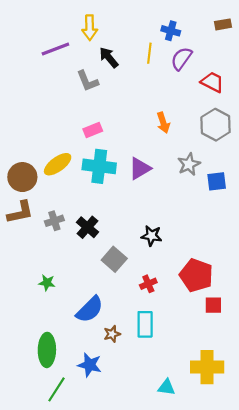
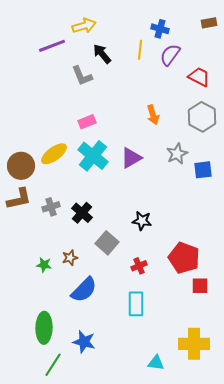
yellow arrow: (90, 28) -> (84, 26), turned -105
cyan cross: (99, 166) -> (93, 156), turned 32
brown star: (112, 334) -> (70, 258), moved

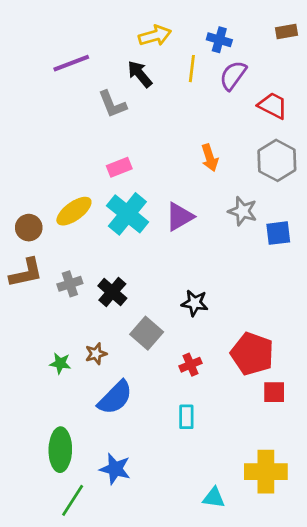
yellow arrow: (84, 26) -> (155, 36), moved
gray star: (177, 154) -> (243, 211), turned -30
brown circle: (21, 166) -> (29, 228), size x0.7
cyan rectangle: (136, 304) -> (186, 417), size x0.7

